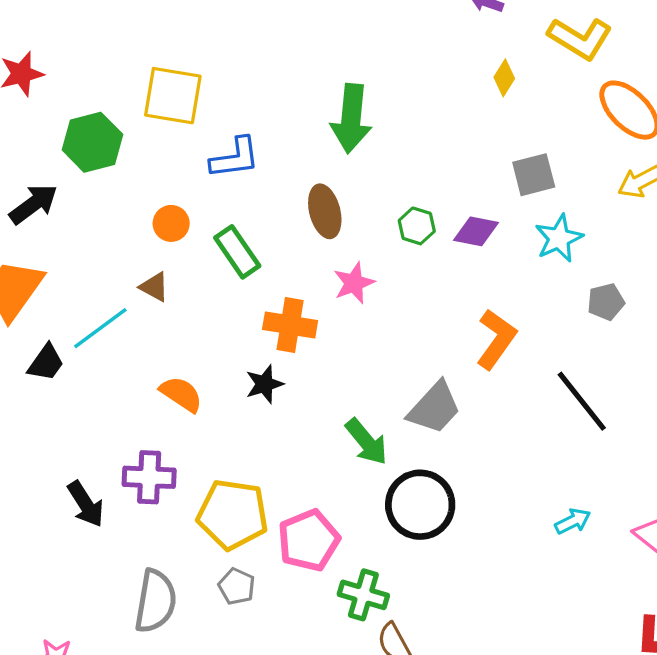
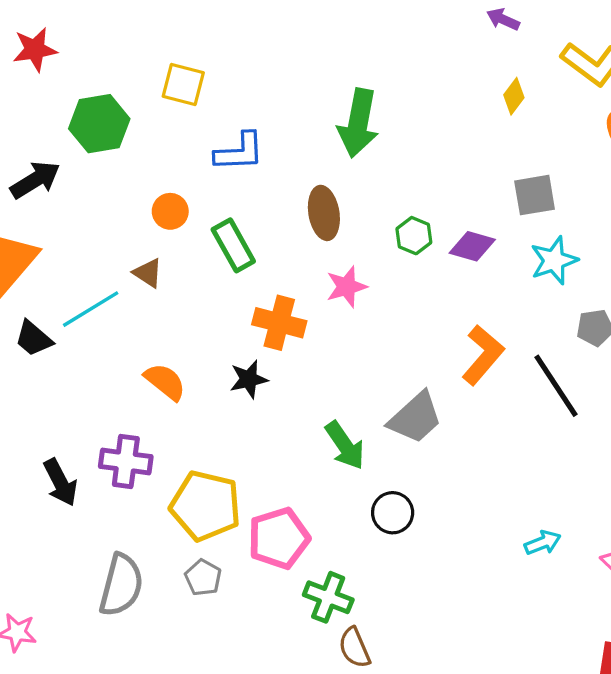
yellow square: (173, 96) -> (183, 84), size x0.7
black trapezoid: (46, 363) -> (34, 339), turned 90
black line: (582, 401) -> (556, 386), moved
black circle: (420, 505) -> (393, 513), size x0.6

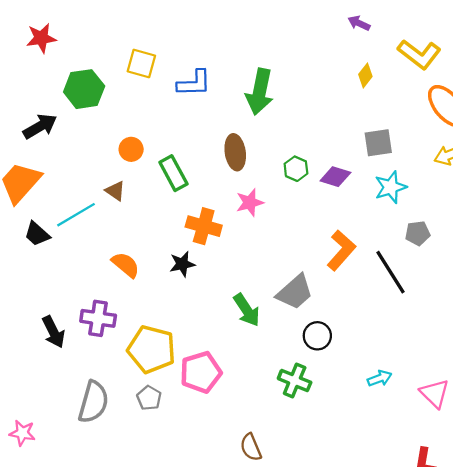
blue L-shape: (239, 152) -> (194, 83), moved
black circle: (393, 513) -> (317, 336), moved
green cross: (328, 597) -> (295, 380), moved

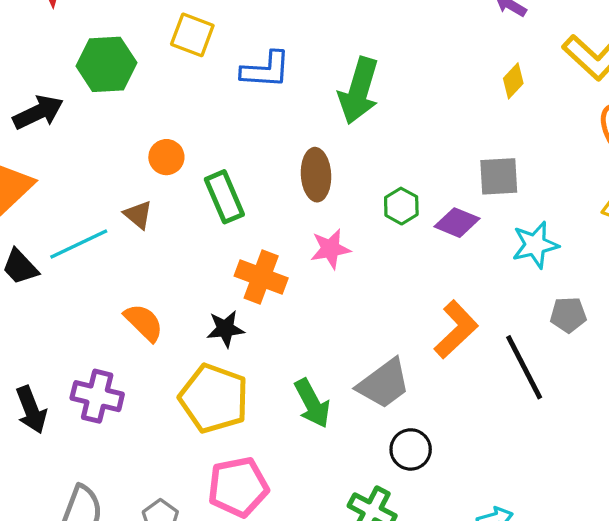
gray square: (378, 143) -> (499, 176), moved
yellow pentagon: (152, 349) -> (214, 398), moved

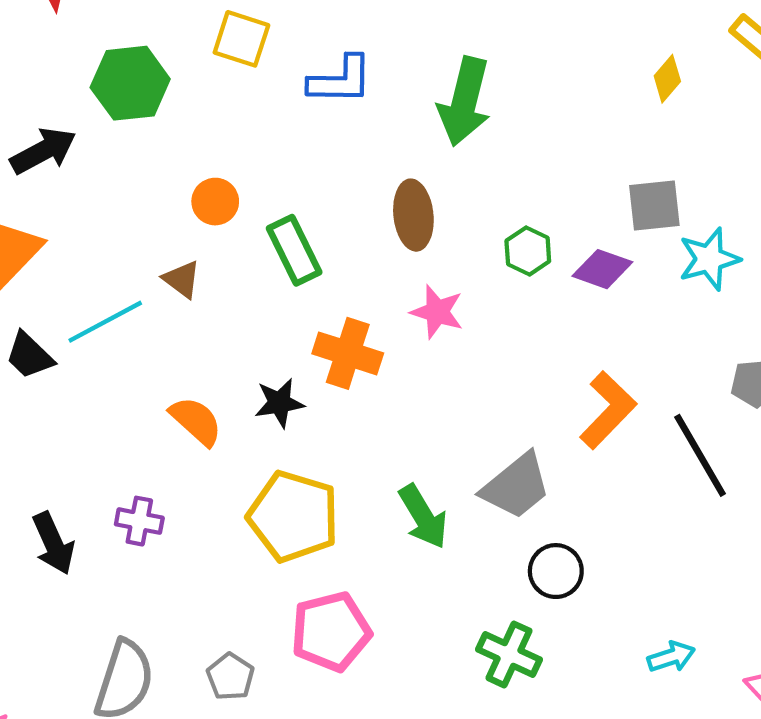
cyan star: (535, 245) -> (709, 259), moved
pink star: (330, 249) -> (437, 312), turned 30
black star: (225, 329) -> (279, 403), moved
purple cross: (97, 396) -> (139, 521), size x0.7

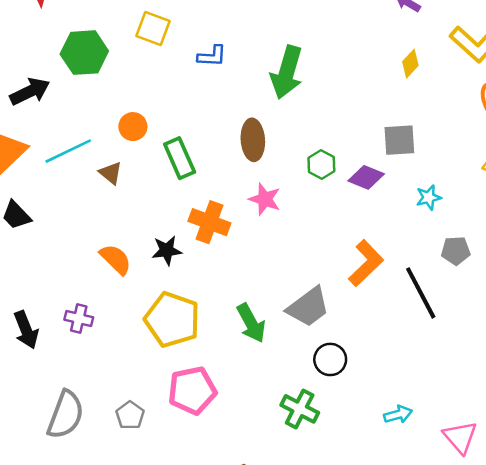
blue L-shape: (340, 80) -> (212, 56), size x0.7
cyan star: (709, 259) -> (429, 197), moved, size x0.7
cyan line: (105, 322) -> (68, 151), moved

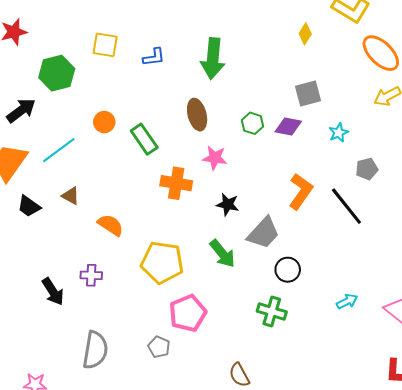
brown triangle: (111, 173) -> (71, 196), moved
black star: (167, 250) -> (228, 204), moved, turned 30
gray pentagon: (130, 415) -> (159, 347), moved

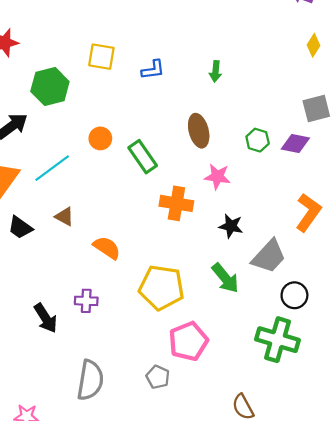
green arrow: (213, 59) -> (216, 71), size x0.5
green cross: (272, 312) -> (278, 340), size x1.4

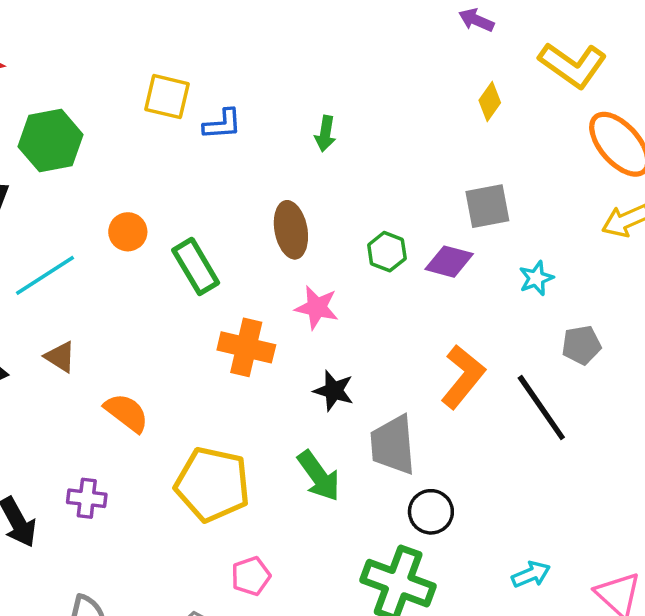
yellow square: (101, 57) -> (167, 97), moved
gray trapezoid: (269, 256) -> (393, 445), turned 129
pink pentagon: (188, 341) -> (251, 576), size x0.6

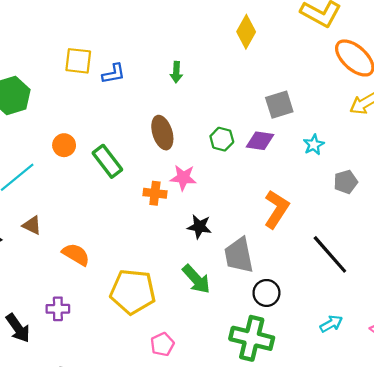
yellow diamond: (490, 101) -> (246, 32), moved, size x1.4
orange cross: (246, 347) -> (155, 193), moved, size x0.7
black line: (541, 408) -> (330, 254), moved

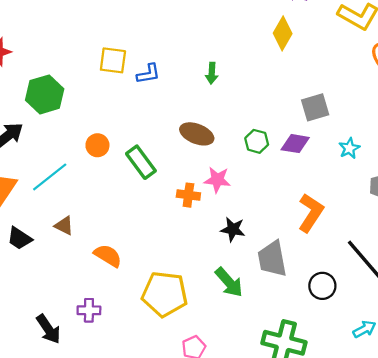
brown ellipse: (162, 133) -> (197, 134), turned -52
black circle: (266, 293) -> (322, 286), moved

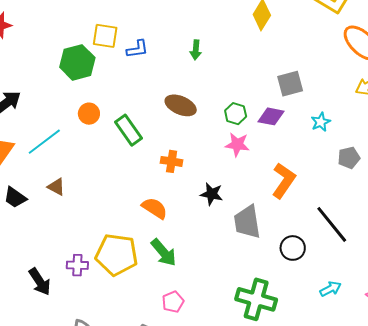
green hexagon: (45, 94) -> (77, 62), moved
pink star: (217, 180) -> (237, 145), moved
orange semicircle: (108, 256) -> (155, 208), moved
green arrow: (229, 282) -> (164, 252), moved
yellow pentagon: (165, 294) -> (117, 255), moved

